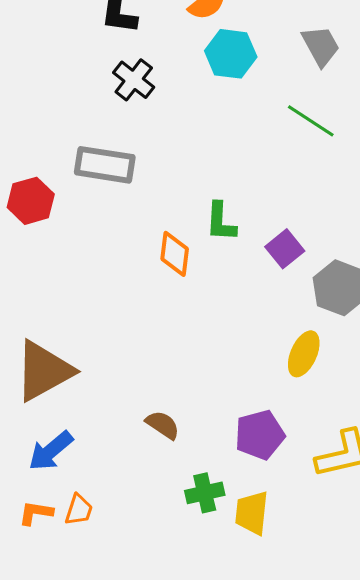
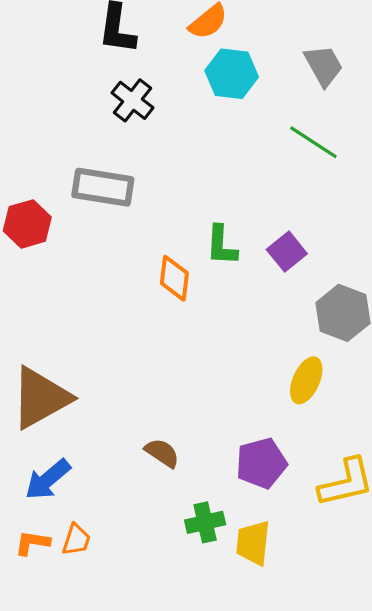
purple square: (285, 249) -> (287, 252), moved

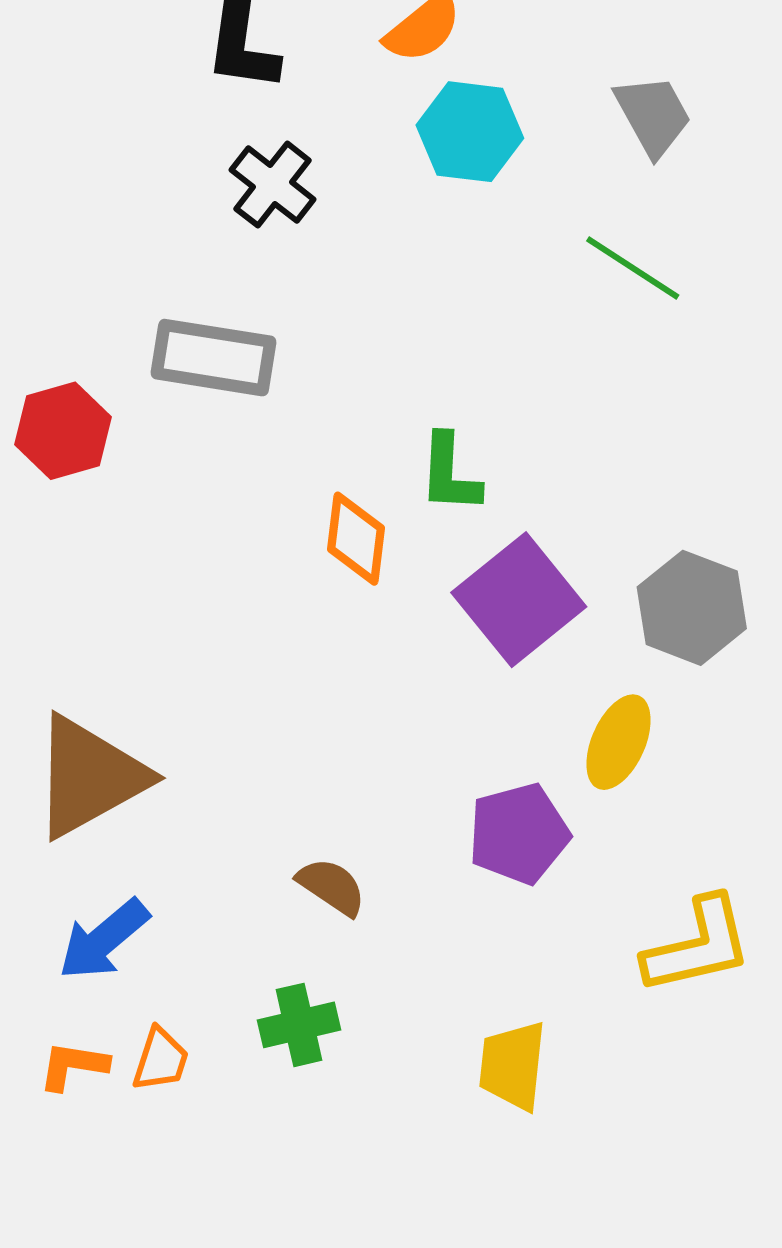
purple square: (287, 252) -> (519, 600), moved, size x1.6
purple pentagon: (261, 463) -> (519, 834), moved
green cross: (205, 522) -> (299, 1025), moved

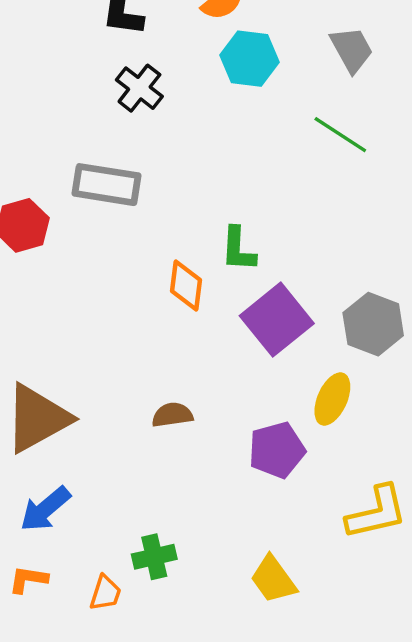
brown semicircle: (332, 887) -> (172, 415), moved, turned -42
orange trapezoid: (161, 1060) -> (105, 593), moved
yellow trapezoid: (513, 1066) -> (273, 579), turned -42

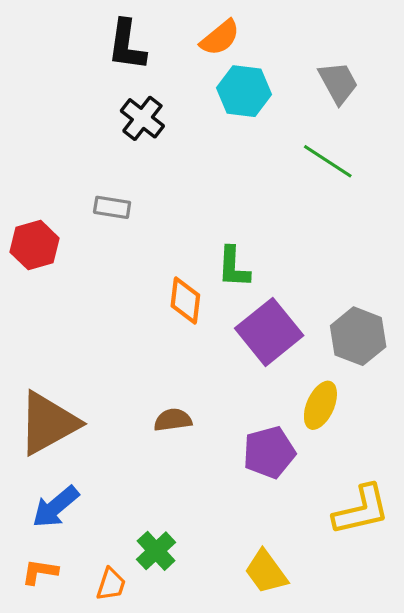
gray rectangle: (107, 185) -> (112, 207), size x0.6
green cross: (154, 557) -> (156, 551), turned -30

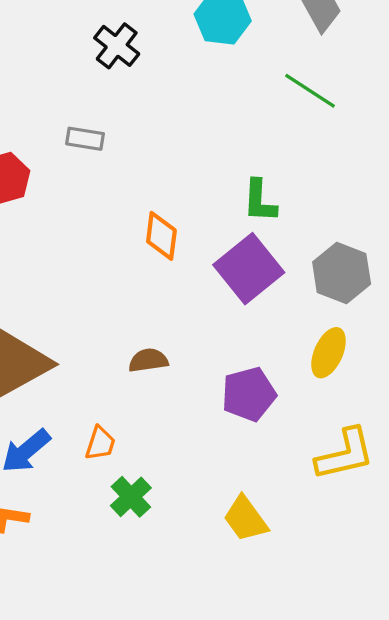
green L-shape: (234, 267) -> (260, 201), moved
yellow ellipse: (320, 405) -> (328, 353), moved
orange trapezoid: (111, 584) -> (100, 443), moved

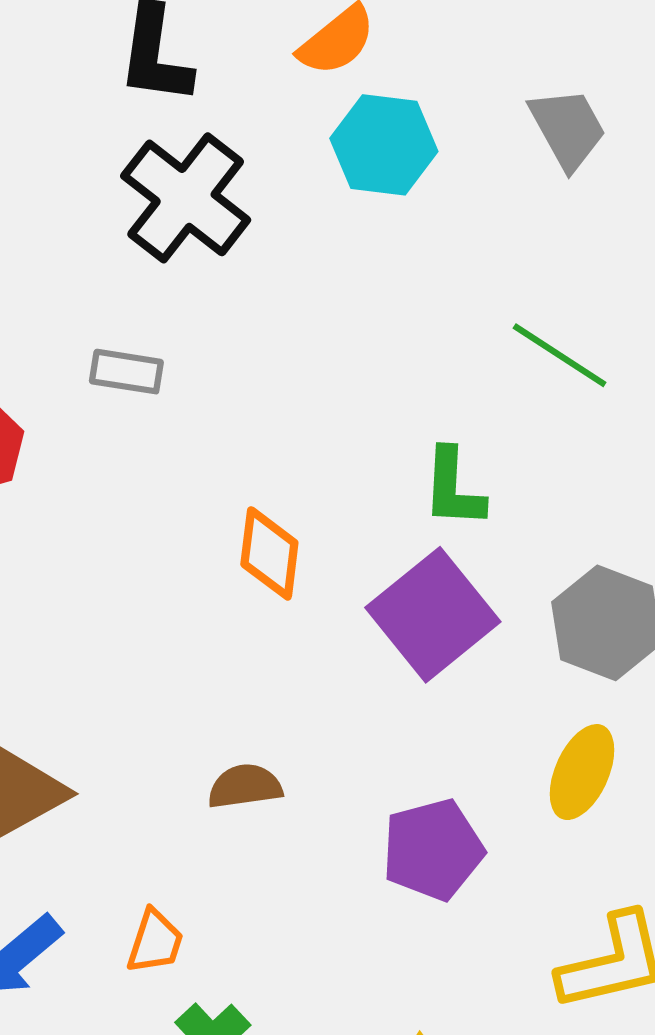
black cross: (117, 46) -> (186, 198), size x1.5
green line: (310, 91) -> (560, 355), moved

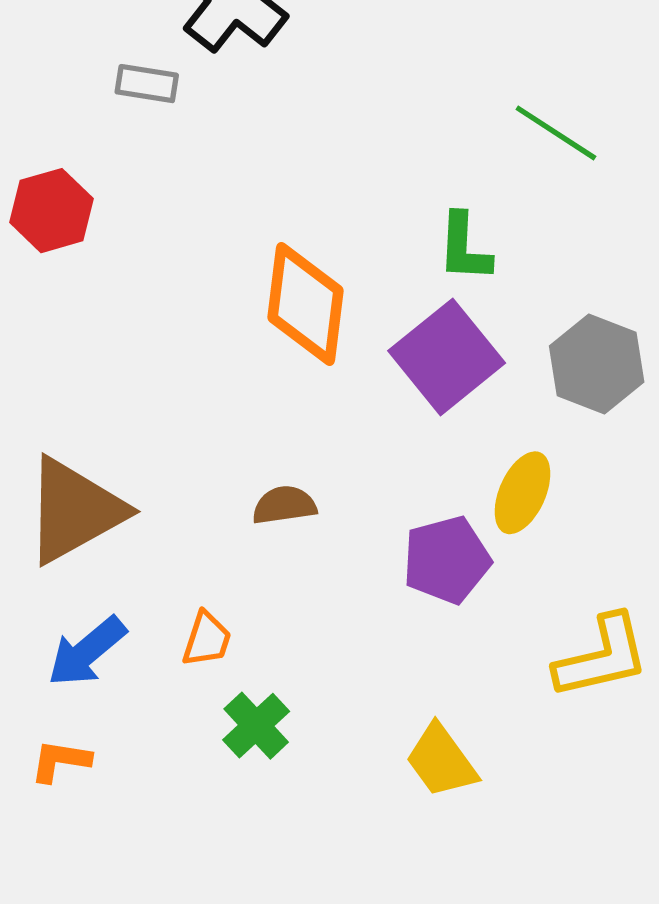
gray rectangle: (126, 372) -> (147, 84), moved
orange diamond: (269, 553) -> (306, 304), size x1.5
yellow ellipse: (582, 772) -> (522, 493), moved

